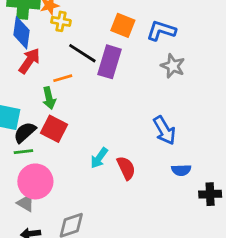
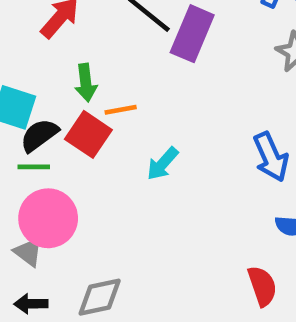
orange line: (63, 78) -> (121, 110), moved
cyan arrow: (99, 158) -> (162, 164), moved
red semicircle: (126, 168) -> (262, 286), moved

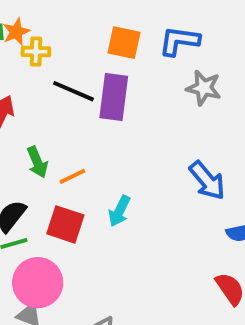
red square: (88, 134) -> (65, 224), moved

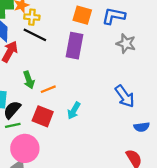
black line: (74, 91) -> (35, 35), moved

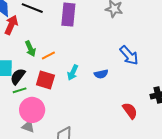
blue arrow: (125, 96) -> (129, 55), moved
blue semicircle: (142, 127) -> (101, 74), moved

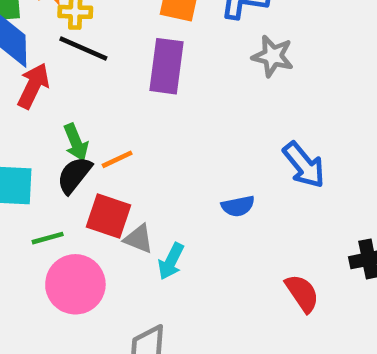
cyan arrow: (73, 73) -> (171, 261), moved
black semicircle: (18, 76) -> (74, 175), moved
gray triangle: (28, 127) -> (139, 239), moved

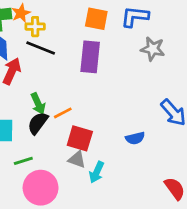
red square: (109, 216) -> (80, 138), moved

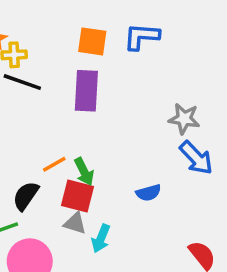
gray star: (153, 49) -> (184, 119), moved
green arrow: (38, 104) -> (84, 172), moved
black semicircle: (38, 123) -> (26, 196), moved

